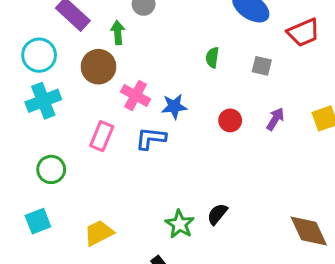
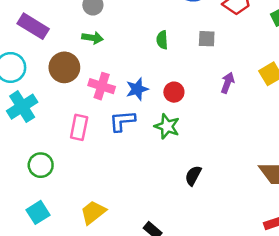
green arrow: (118, 33) -> (92, 38), moved, turned 114
red circle: (230, 120) -> (174, 92), moved
green star: (180, 224) -> (167, 126), moved

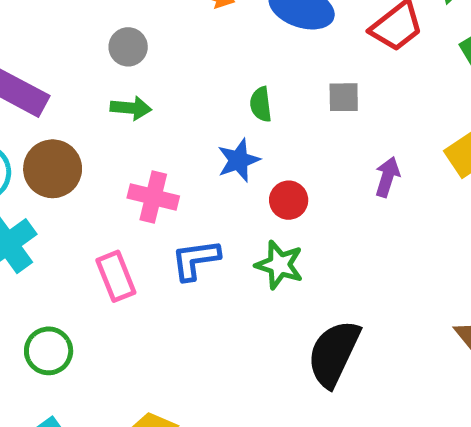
brown circle: (64, 67) -> (53, 169), moved
blue star: (137, 89) -> (239, 160), moved
pink rectangle: (79, 127) -> (116, 276), turned -30
black semicircle: (193, 176) -> (334, 353), size x1.8

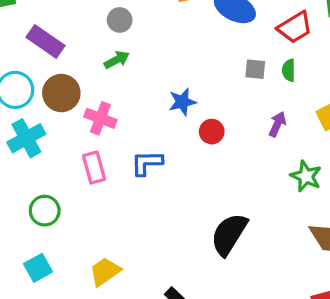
green semicircle: (261, 104) -> (289, 70), moved
green arrow: (131, 108) -> (117, 60), turned -40
pink cross: (153, 197) -> (100, 118), moved
green star: (279, 265) -> (306, 176), moved

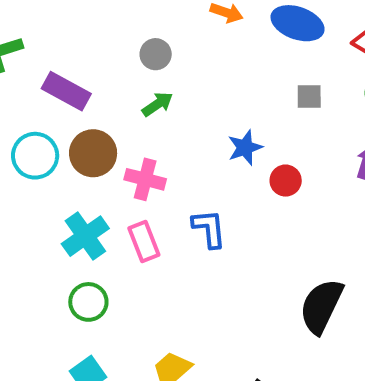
gray square: (255, 69) -> (309, 97), moved
cyan cross: (26, 138) -> (85, 236), moved
blue L-shape: (147, 163) -> (209, 229), turned 92

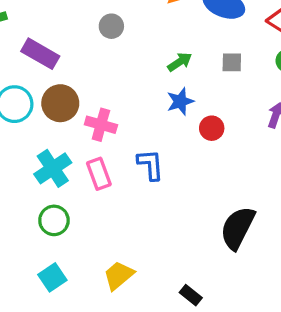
green arrow: (157, 104) -> (180, 62), moved

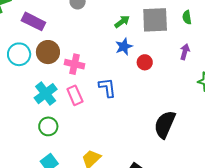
gray square: (232, 62) -> (155, 20), size x2.0

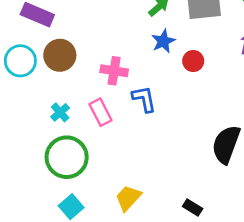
pink cross: (74, 64) -> (114, 71), moved
cyan cross: (46, 94) -> (60, 112), size x0.6
green circle: (48, 126) -> (67, 157), size x1.6

